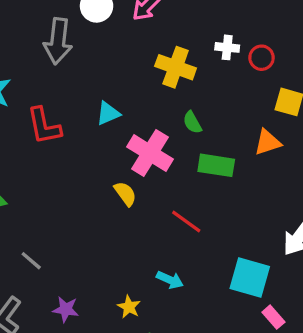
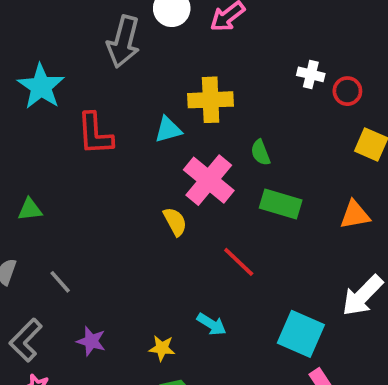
yellow cross: (176, 67) -> (211, 100), moved, turned -30
orange triangle: (268, 142) -> (355, 215), moved
yellow star: (129, 307) -> (162, 348), turned -30

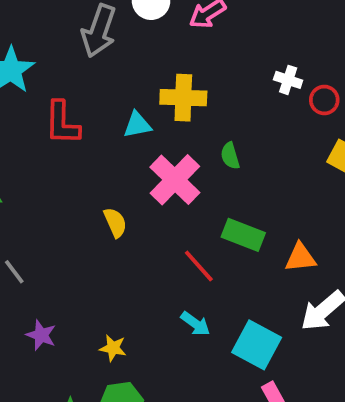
green rectangle: (281, 204) -> (243, 235), moved
orange triangle: (355, 215) -> (300, 258), moved
yellow semicircle: (175, 222) -> (115, 223), moved
cyan arrow: (212, 324) -> (195, 324), moved

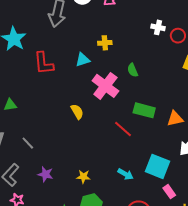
yellow cross: (183, 98) -> (105, 43), size x0.6
cyan arrow: (195, 324) -> (125, 174), moved

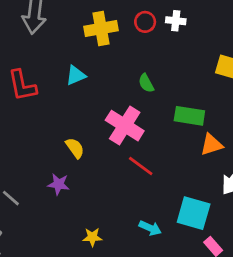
red circle: (178, 36) -> (145, 22), moved
yellow cross: (105, 43) -> (101, 28), moved, size x1.6
pink cross: (105, 86) -> (125, 126), moved
green rectangle: (144, 110) -> (189, 116), moved
purple star: (45, 174) -> (59, 184), moved

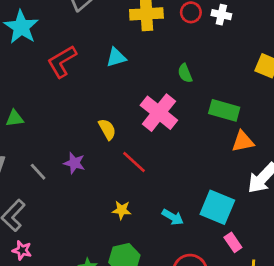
red L-shape: (22, 85) -> (62, 61), turned 64
red line: (141, 166) -> (134, 162), moved
purple star: (59, 184) -> (74, 163), moved
yellow star: (92, 237) -> (122, 210), moved

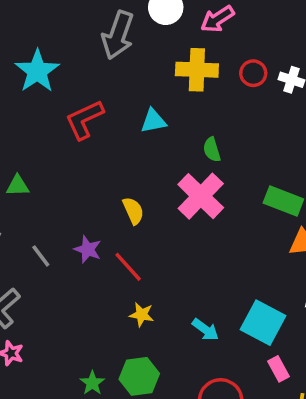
green semicircle: (185, 73) -> (212, 150), moved
red line: (134, 162) -> (128, 267), moved

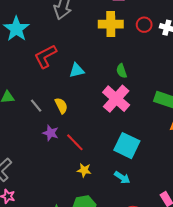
cyan triangle: (153, 121) -> (77, 70), moved
yellow semicircle: (133, 211) -> (61, 106), moved
gray line: (41, 256) -> (36, 106), moved
cyan square: (263, 323) -> (127, 146), moved

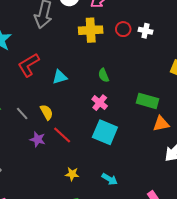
pink cross: (116, 99) -> (100, 103), size x0.6
red line: (75, 142) -> (62, 135), moved
cyan square: (127, 146) -> (105, 132), moved

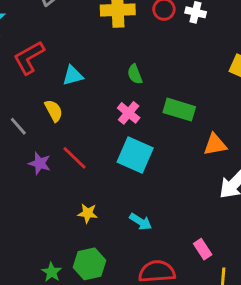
green rectangle: (147, 101) -> (179, 110), moved
yellow semicircle: (47, 112) -> (54, 111), moved

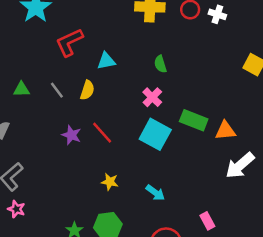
green rectangle: (179, 110) -> (194, 120), moved
yellow semicircle: (54, 111) -> (87, 90), turned 42
gray line: (18, 126) -> (57, 90), moved

